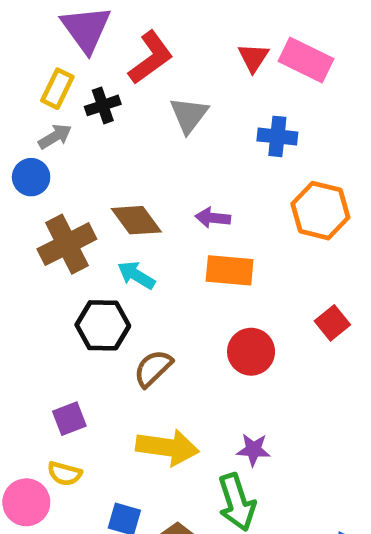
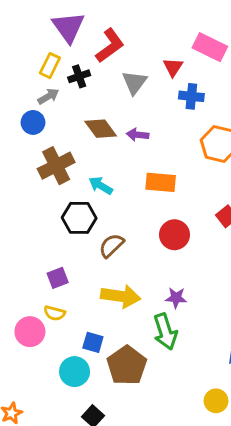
red triangle: (253, 58) -> (173, 67), moved
purple arrow: (213, 218) -> (138, 135), moved
brown diamond: (136, 220) -> (101, 129), moved

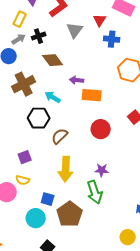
black cross: (79, 76) -> (39, 36), moved
purple arrow: (138, 135) -> (77, 80), moved
yellow arrow: (121, 296) -> (66, 169), turned 85

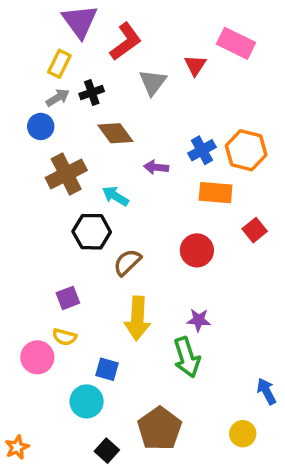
blue cross: (112, 39) -> (202, 150), moved, turned -35
orange rectangle: (92, 95) -> (216, 193), moved
brown pentagon: (70, 214) -> (160, 429), moved

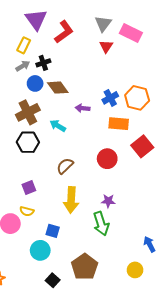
gray triangle: (153, 82) -> (103, 24), moved
blue circle: (41, 126) -> (35, 83), moved
red square: (255, 230) -> (142, 146), size x1.5
black hexagon: (92, 232) -> (28, 142), moved

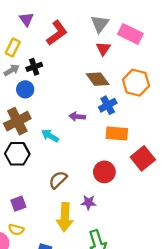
purple triangle: (36, 20) -> (26, 19), size x0.6
brown diamond: (58, 88) -> (98, 79), moved
orange hexagon: (137, 98) -> (136, 83), moved
purple star: (108, 201) -> (89, 202), moved

